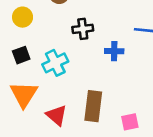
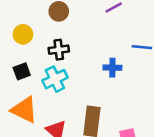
black cross: (83, 29) -> (59, 50), moved
orange triangle: (24, 94) -> (24, 110), turned -36

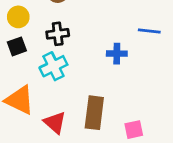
black square: (22, 71) -> (17, 46), moved

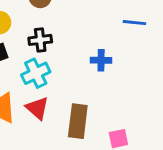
blue line: (149, 31) -> (134, 23), moved
red triangle: (55, 123) -> (37, 108), moved

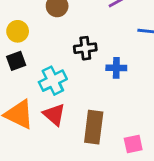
black cross: (40, 40) -> (85, 48), moved

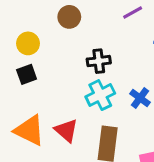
blue cross: (116, 68) -> (140, 98), moved, turned 36
cyan cross: (53, 81) -> (100, 95), moved

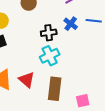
blue cross: (140, 98) -> (71, 24), moved

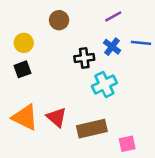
cyan cross: (50, 56) -> (104, 84), moved
brown rectangle: (55, 89) -> (92, 129), turned 70

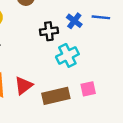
red triangle: (57, 117) -> (24, 85), turned 42
pink square: (127, 144) -> (88, 89), moved

